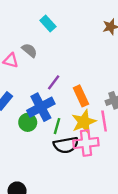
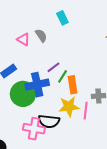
green circle: (28, 122) -> (23, 94), size x1.6
green line: (57, 126) -> (62, 76), moved
pink cross: (86, 143) -> (34, 129), moved

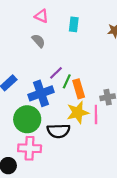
cyan rectangle: (62, 18) -> (74, 24), moved, turned 40
pink triangle: (24, 39) -> (42, 16), moved
green circle: (23, 94) -> (27, 119), moved
pink cross: (34, 129) -> (30, 148), moved

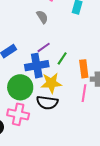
purple line: (56, 73) -> (44, 47), moved
orange rectangle: (79, 89) -> (84, 69), moved
yellow star: (78, 112) -> (51, 83), moved

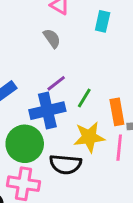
yellow star: (51, 83) -> (89, 137), moved

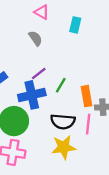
yellow star: (89, 137) -> (64, 147), moved
black semicircle: (66, 164) -> (63, 122), moved

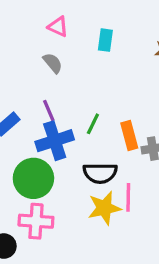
purple line: (39, 74) -> (49, 110), moved, turned -70
pink line: (88, 124) -> (128, 197), moved

